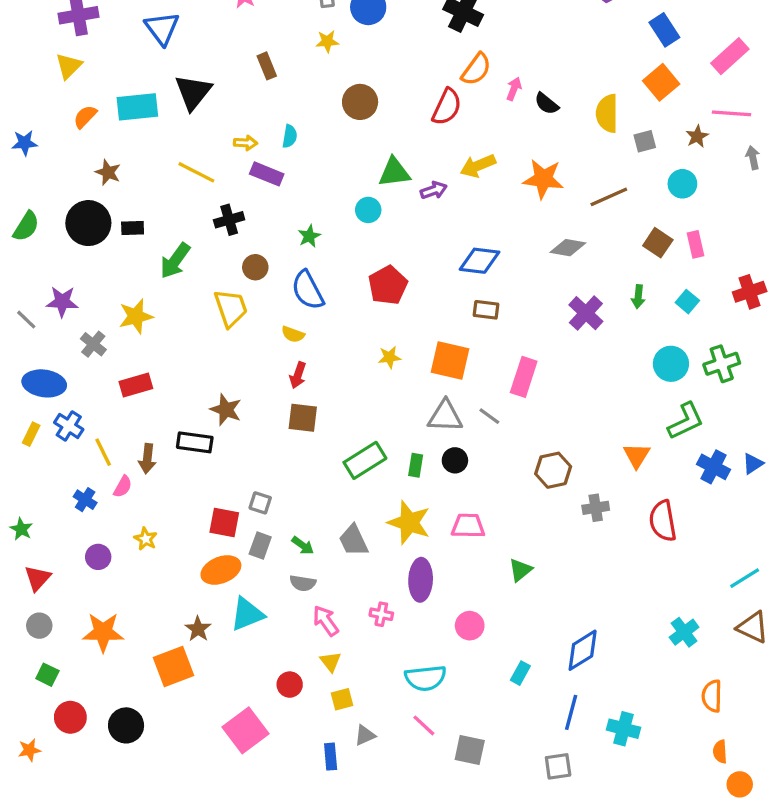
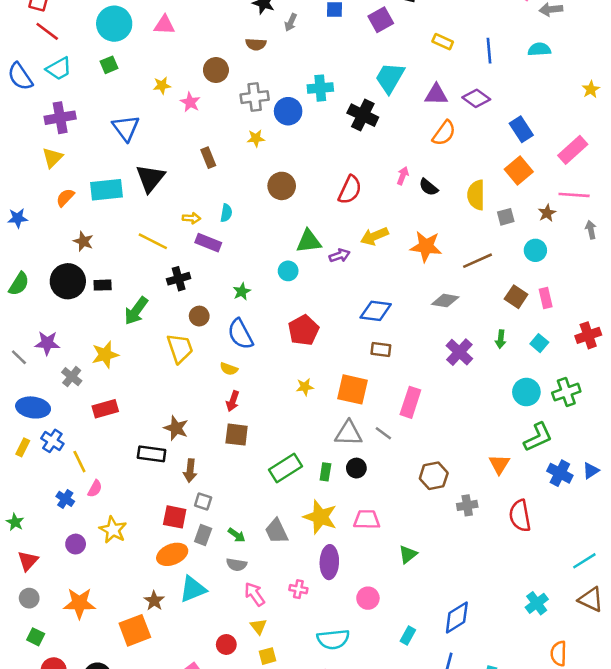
orange semicircle: (476, 69) -> (444, 133), moved
brown arrow: (147, 459) -> (190, 471), moved
yellow star: (146, 539) -> (113, 530), size x1.5

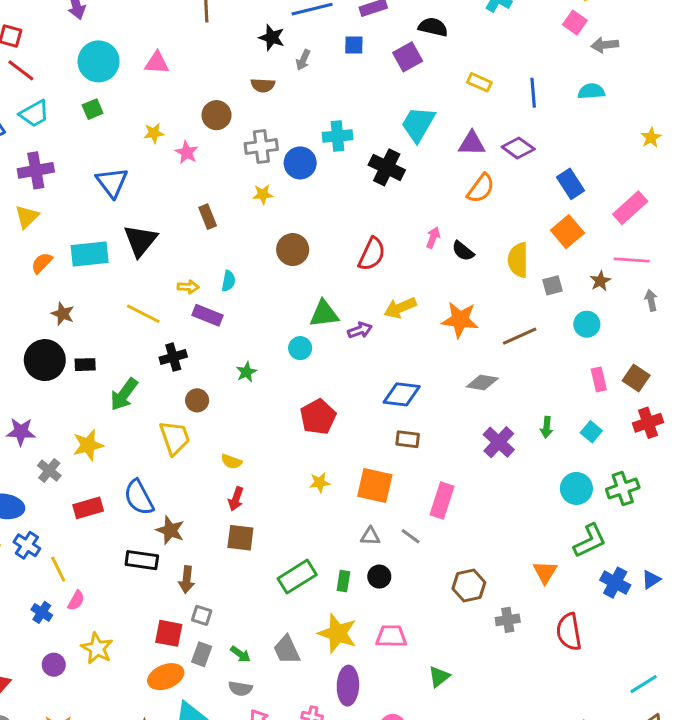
brown square: (516, 297) -> (636, 378), moved
blue semicircle: (240, 334) -> (139, 497), moved
gray triangle: (349, 433) -> (370, 536), size x0.6

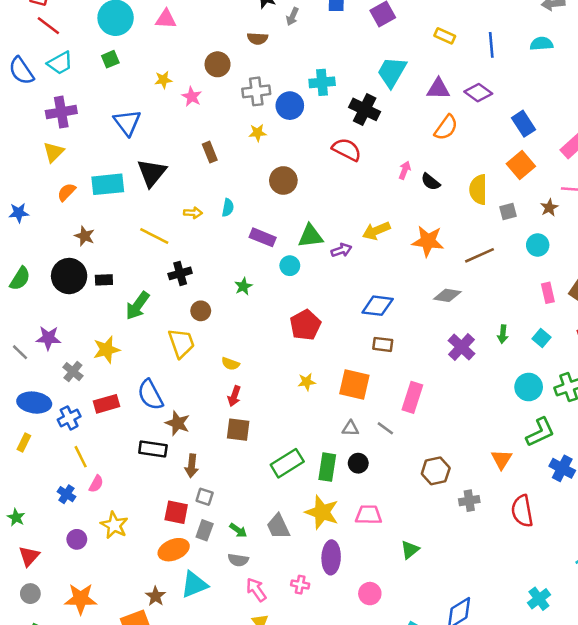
red semicircle: (372, 254) -> (347, 149), moved, turned -88
purple rectangle: (208, 315) -> (263, 237), moved
blue cross: (27, 545) -> (69, 418), moved, turned 30
green rectangle: (343, 581) -> (327, 467), size x1.5

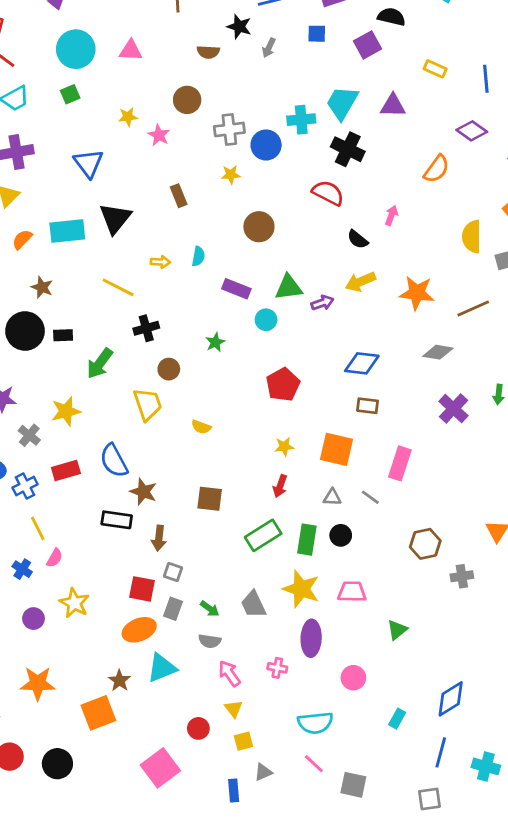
brown semicircle: (258, 38) -> (208, 52), moved
cyan trapezoid: (392, 72) -> (342, 103), moved
purple triangle: (438, 89) -> (393, 106), moved
black semicircle: (431, 182) -> (358, 239), moved
red arrow: (234, 396) -> (280, 486), moved

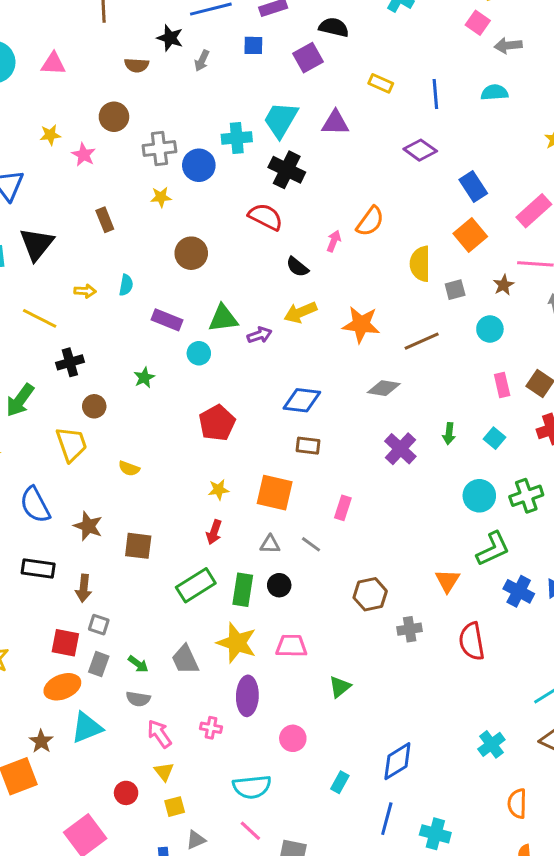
orange semicircle: (437, 169) -> (370, 221), moved
pink rectangle: (400, 463) -> (343, 508), size x0.7
brown star: (143, 492) -> (88, 526), moved

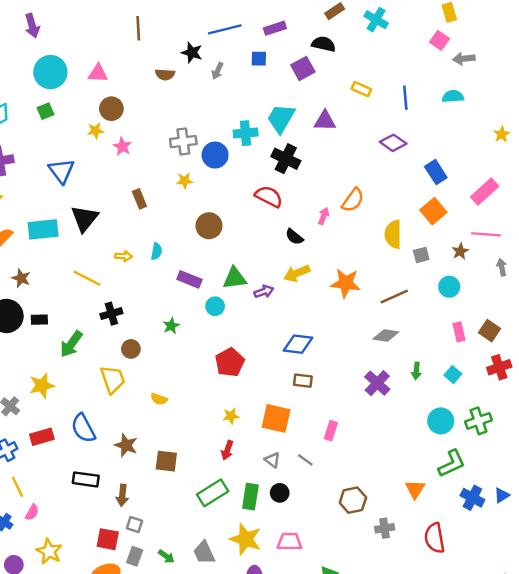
brown circle: (114, 117) -> (111, 109), moved
gray diamond: (384, 388) -> (386, 336), moved
gray triangle: (270, 544) -> (272, 460), turned 35

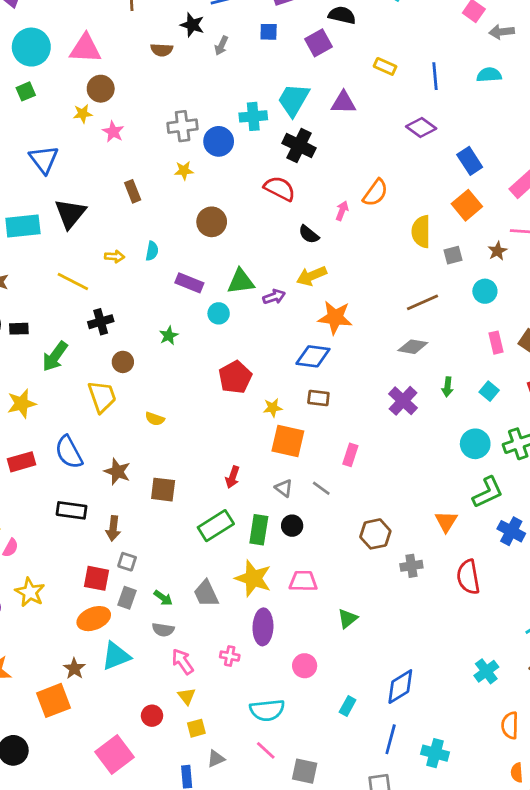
pink triangle: (98, 73) -> (85, 48), size x1.4
orange star: (346, 283) -> (335, 318), moved
yellow star: (231, 416) -> (273, 408), moved

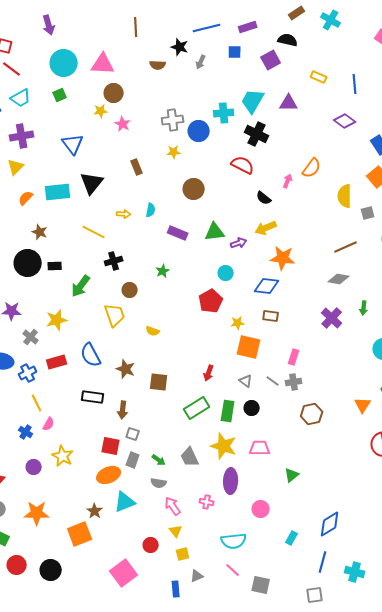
cyan circle: (219, 313) -> (226, 273), moved
gray cross: (411, 566) -> (294, 382), moved

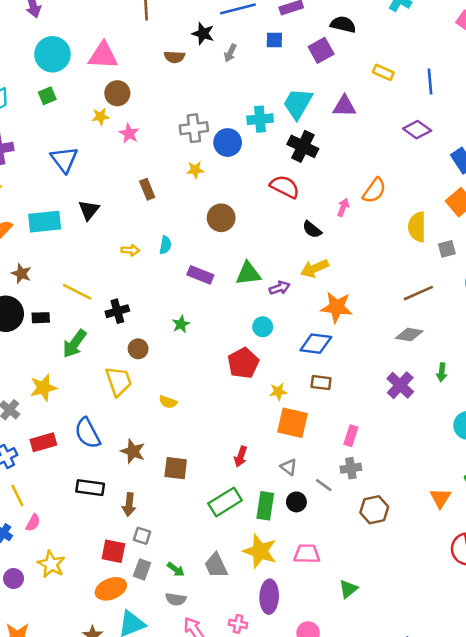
black triangle: (92, 183) -> (89, 210), size x0.7
yellow line: (94, 232) -> (77, 292), moved
gray line: (273, 381) -> (324, 485), moved

